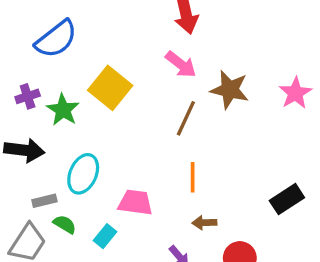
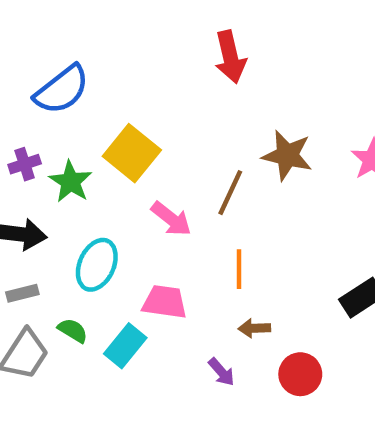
pink arrow: (181, 64) -> (171, 219), moved
gray rectangle: (44, 201) -> (22, 293), moved
cyan rectangle: (105, 236) -> (125, 346), size x1.4

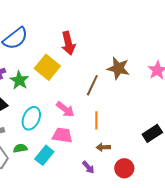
red arrow: (230, 57) -> (68, 43), moved
pink arrow: (171, 219) -> (65, 109), moved
green semicircle: (73, 330) -> (20, 148), turned -40

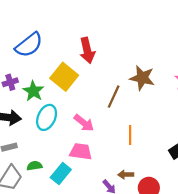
cyan ellipse: (31, 118) -> (47, 117), moved
orange line: (96, 120) -> (130, 135), moved
brown arrow: (103, 147) -> (126, 175), moved

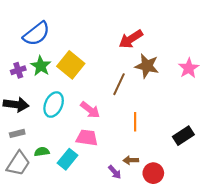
red arrow: (87, 50) -> (131, 39), moved, turned 70
green star: (33, 91) -> (41, 66), moved

